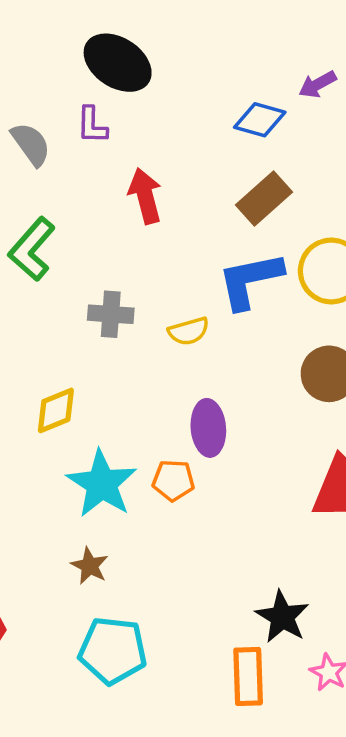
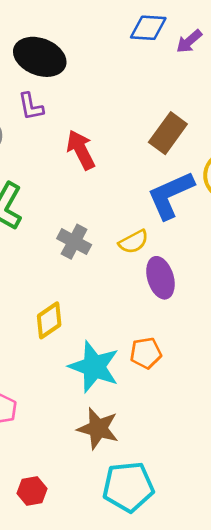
blue diamond: (260, 120) -> (148, 28), moved
gray cross: (111, 314) -> (74, 242), turned 36
purple ellipse: (208, 428) -> (160, 278), moved
brown star: (90, 566) -> (98, 429), size x1.5

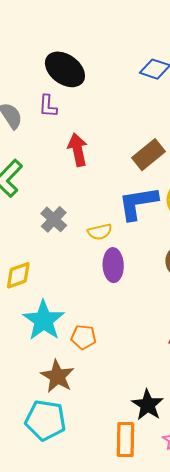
orange pentagon: (146, 353) -> (84, 337), moved
brown star: (98, 429) -> (57, 376), moved

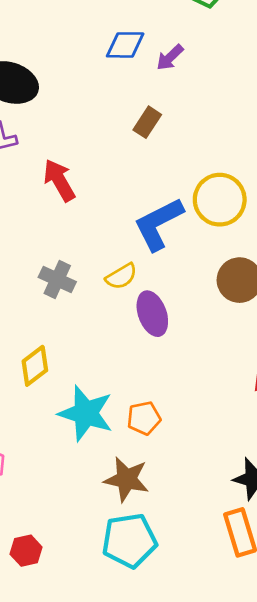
brown rectangle: (149, 155) -> (147, 122), moved, size x0.7

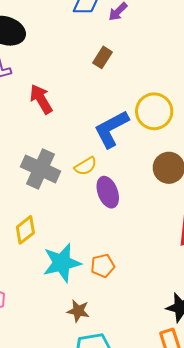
gray cross: (57, 280) -> (41, 169), size x1.5
cyan star: (86, 413) -> (62, 263), turned -30
brown star: (127, 479) -> (78, 311), moved, size x0.7

